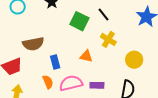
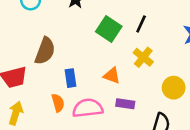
black line: (104, 14) -> (141, 24), turned 56
brown semicircle: (33, 44) -> (45, 51), turned -65
purple rectangle: (97, 85) -> (125, 104), moved

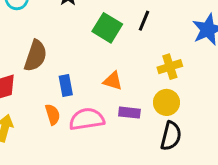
yellow cross: (143, 57) -> (170, 67), moved, turned 36
yellow circle: (174, 88) -> (166, 102), moved

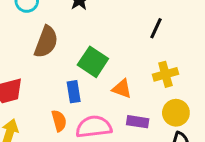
green square: (107, 28) -> (93, 62), moved
brown semicircle: (35, 56) -> (46, 42), moved
yellow cross: (170, 67) -> (165, 74), moved

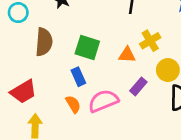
orange triangle: (122, 89) -> (127, 55), moved
purple rectangle: (138, 122) -> (138, 86), turned -42

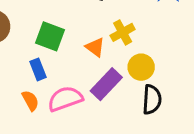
orange triangle: (127, 55) -> (95, 47), turned 30
purple rectangle: (138, 86) -> (106, 84), size x1.5

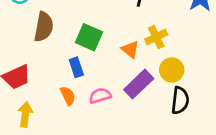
pink semicircle: (65, 99) -> (100, 96), size x0.7

